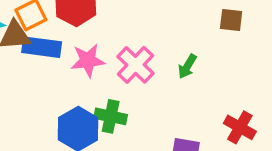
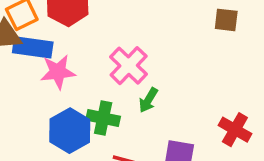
pink star: (88, 60) -> (58, 72), moved
green arrow: (187, 66) -> (148, 100), moved

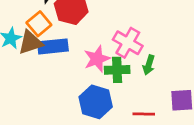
pink star: (58, 72) -> (97, 59), moved
green cross: (103, 118) -> (117, 70), moved

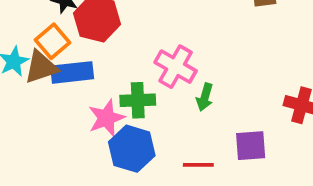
pink star: (97, 59) -> (106, 118), moved
green cross: (117, 70) -> (138, 100), moved

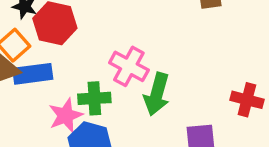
green arrow: (205, 97) -> (157, 94), size x1.6

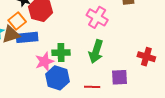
pink cross: (129, 66) -> (97, 17), moved

